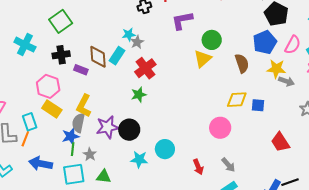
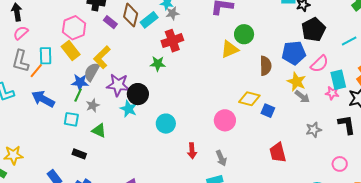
cyan star: (139, 159) -> (129, 109), moved
cyan square: (74, 174) -> (71, 119), size x0.7

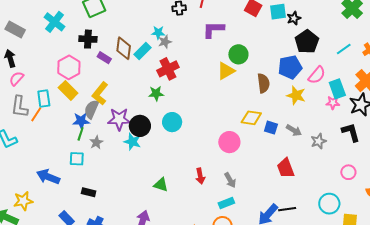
gray arrow: (302, 97) -> (294, 130), moved
blue arrow: (43, 99) -> (48, 177), moved
cyan circle: (166, 124) -> (172, 122), moved
green triangle: (99, 131) -> (161, 185), moved

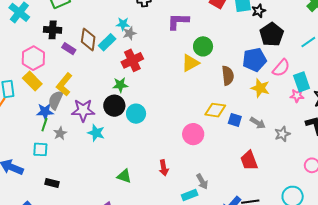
black circle: (140, 126) -> (114, 106), moved
gray arrow: (230, 180) -> (202, 182), moved

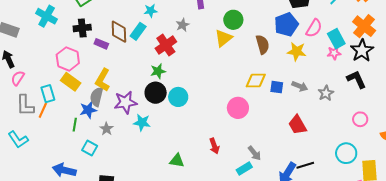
gray star: (130, 33) -> (183, 25), moved
green line: (44, 125) -> (75, 125), moved
cyan square: (40, 149) -> (90, 148), turned 35

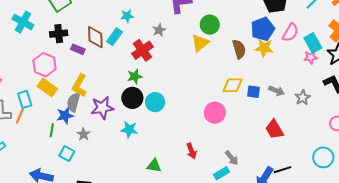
yellow star: (297, 51) -> (264, 48), moved
cyan star: (142, 122) -> (129, 130), moved

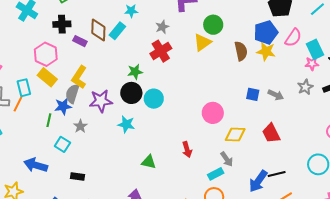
red cross: (142, 50) -> (161, 51), moved
yellow diamond: (233, 85) -> (235, 135), moved
gray star: (303, 98) -> (305, 87), moved

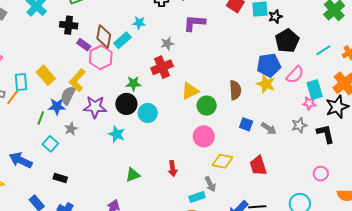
green circle: (213, 25) -> (207, 106), moved
yellow triangle: (202, 42) -> (190, 91), moved
brown semicircle: (241, 51) -> (235, 90), moved
pink hexagon: (46, 54) -> (101, 57), moved
green triangle: (149, 162) -> (133, 175), turned -42

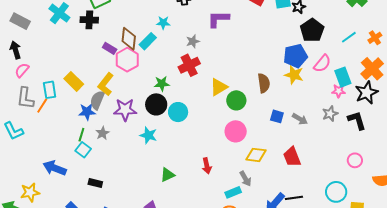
black cross: (69, 25) -> (89, 20), moved
green line: (41, 118) -> (81, 135), moved

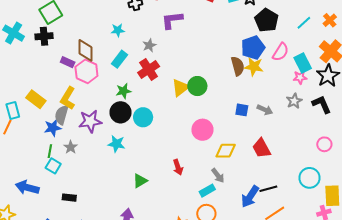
cyan rectangle: (148, 41) -> (119, 59), moved
brown semicircle: (264, 83) -> (238, 66), moved
green circle: (236, 100) -> (197, 86), moved

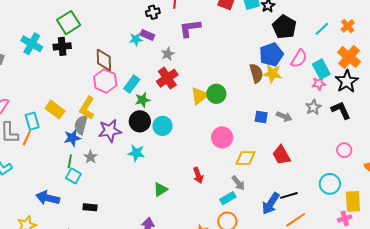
cyan rectangle: (119, 59) -> (132, 84), moved
purple rectangle: (68, 62) -> (147, 35), moved

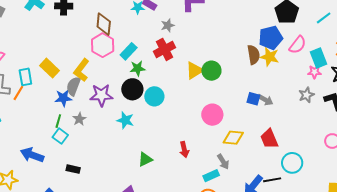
gray arrow: (284, 116) -> (265, 100), moved
cyan circle: (330, 184) -> (292, 163), moved

